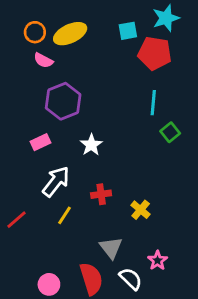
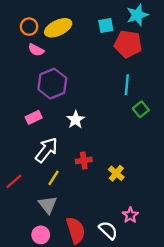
gray triangle: (111, 248) -> (48, 205), moved

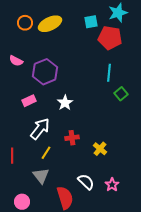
pink semicircle: (36, 50) -> (16, 61), moved
red line: (14, 181) -> (12, 156), turned -49
white semicircle: (108, 230) -> (86, 182), moved
pink circle: (41, 235) -> (22, 202), moved

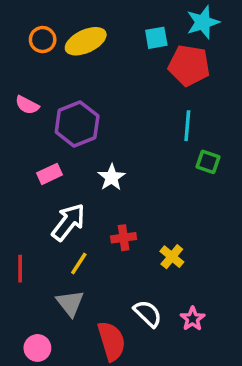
green square: (121, 94) -> (208, 162), turned -32

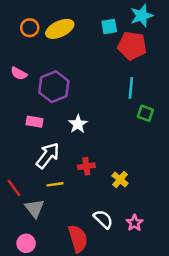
pink rectangle: (49, 174) -> (35, 122), turned 35
yellow line: (79, 264) -> (55, 184), turned 49
red line: (20, 269) -> (14, 188), turned -36
gray triangle: (70, 303) -> (35, 208), moved

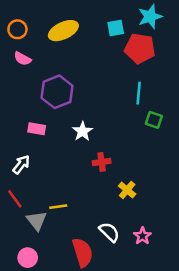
orange circle: (30, 28) -> (17, 29), moved
pink semicircle: (19, 73) -> (23, 59), moved
white arrow: (48, 155) -> (21, 165), moved, size x0.7
red cross: (86, 166) -> (102, 162), moved
yellow line: (55, 184) -> (58, 207), moved

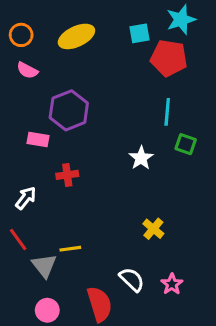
pink rectangle: (37, 129) -> (38, 140), moved
white star: (82, 131) -> (141, 158), moved
red cross: (102, 162) -> (67, 175), moved
pink circle: (28, 258) -> (47, 310), moved

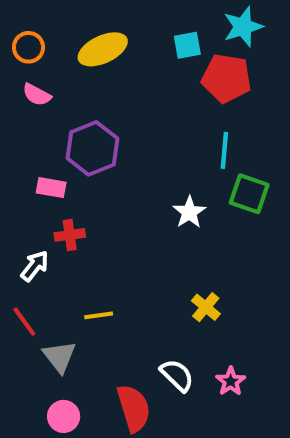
green square: (186, 144) -> (249, 194), size x1.4
red cross: (67, 175) -> (70, 235), moved
yellow line: (70, 249) -> (99, 315), moved

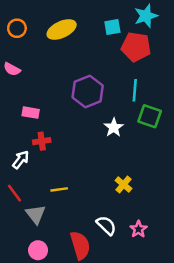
pink semicircle: (37, 95) -> (12, 69), moved
purple hexagon: (92, 148) -> (88, 91), moved

